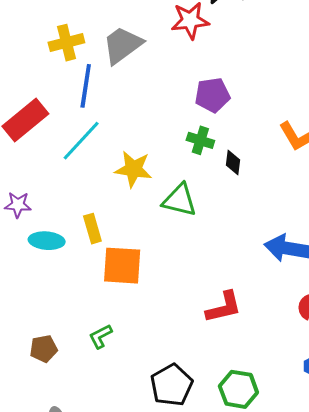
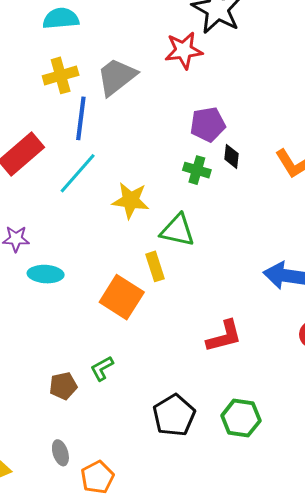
black diamond: (233, 163) -> (231, 156), moved
yellow rectangle: (92, 229) -> (155, 266), moved
orange square: (122, 266) -> (122, 297), turned 30
brown pentagon: (44, 349) -> (63, 386), moved

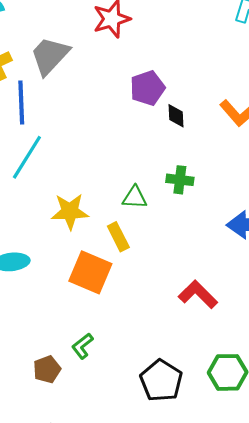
green cross: (197, 170) -> (180, 180), moved
yellow star: (131, 200) -> (70, 211), moved
green triangle: (177, 230) -> (135, 197), size x0.7
red L-shape: (224, 336) -> (198, 294), turned -111

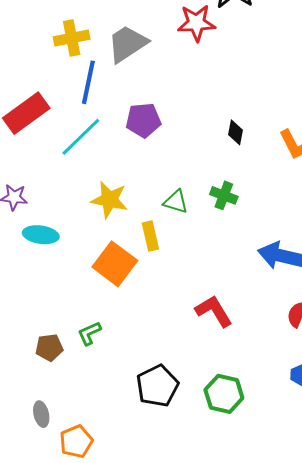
purple pentagon: (147, 88) -> (143, 120), moved

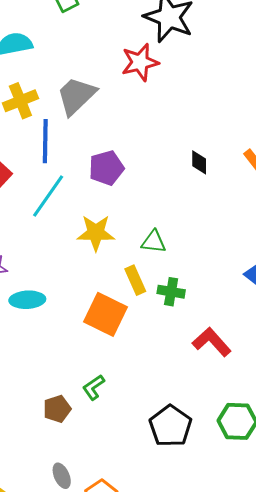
green cross: (224, 195) -> (171, 292), moved
yellow star: (109, 200) -> (96, 233), moved

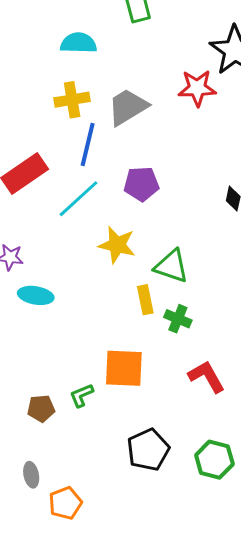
green triangle: (154, 242) -> (172, 266), size x1.4
orange square: (106, 314) -> (124, 368), moved, turned -36

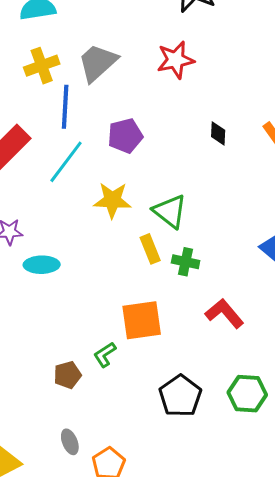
red star: (197, 88) -> (176, 60), moved
green triangle: (172, 266) -> (170, 211), turned 30

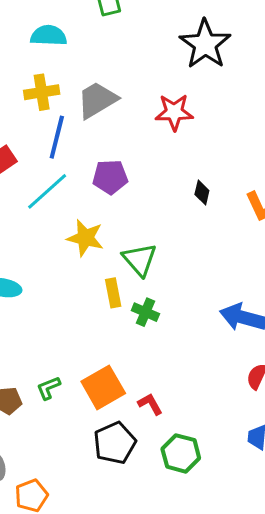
red L-shape: (224, 313) -> (150, 404), moved, size x0.7
orange square: (142, 320) -> (103, 387), moved, turned -33

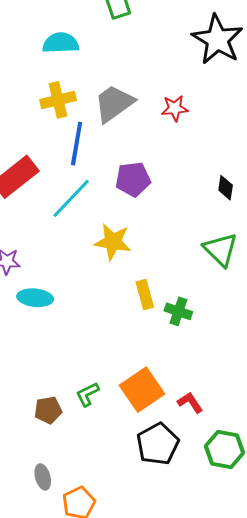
red star: (174, 112) -> (175, 108), moved, size x0.7
green triangle: (140, 260) -> (221, 249), moved

